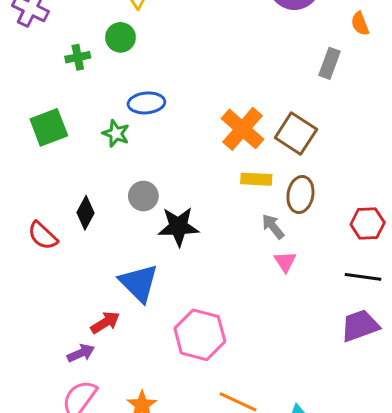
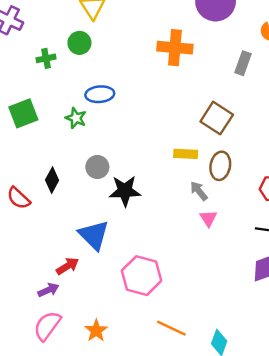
orange cross: (243, 129) -> (175, 48), moved, turned -36

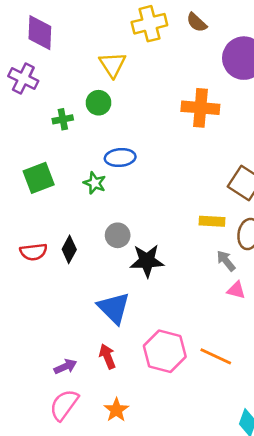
red semicircle: (19, 198) -> (33, 252), moved, turned -50
pink triangle: (208, 218) -> (236, 290), turned -42
red arrow: (68, 266) -> (107, 356), moved, turned -80
orange line: (171, 328) -> (216, 356), moved

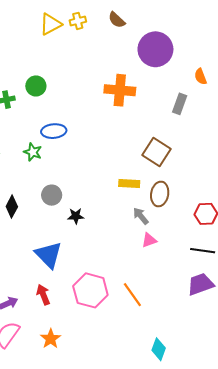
yellow cross: (149, 24) -> (78, 21), size x0.6
yellow triangle: (113, 64) -> (51, 24), moved, turned 35
black star: (147, 261) -> (76, 216), size x0.6
pink triangle: (236, 290) -> (149, 240), turned -35
orange line: (216, 356) -> (132, 295), turned 30

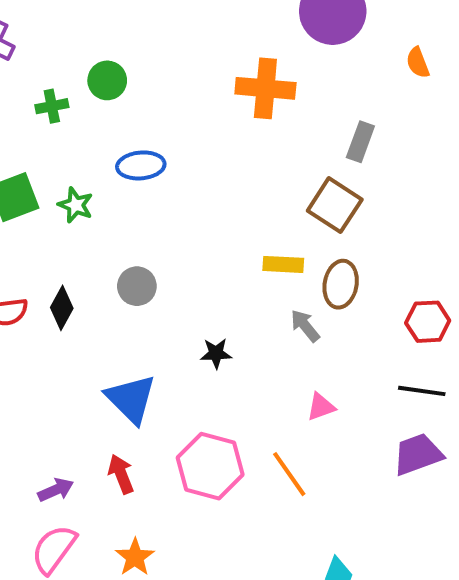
gray rectangle: (180, 104) -> (360, 142), moved
green star: (33, 152) -> (76, 205), moved
black star: (76, 216) -> (216, 353), moved
pink triangle: (149, 240) -> (321, 407), moved

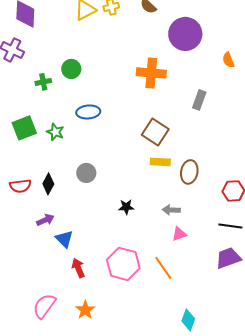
brown square: (335, 205) -> (155, 132), moved
gray arrow: (305, 326) -> (171, 210), moved, turned -48
blue triangle: (131, 399) -> (64, 239), moved, size x0.7
purple arrow: (56, 490) -> (45, 220), moved

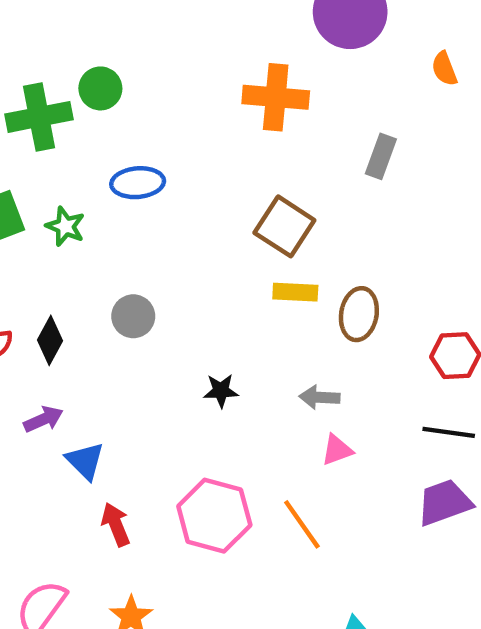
green cross: (43, 82) -> (39, 117), size x1.8

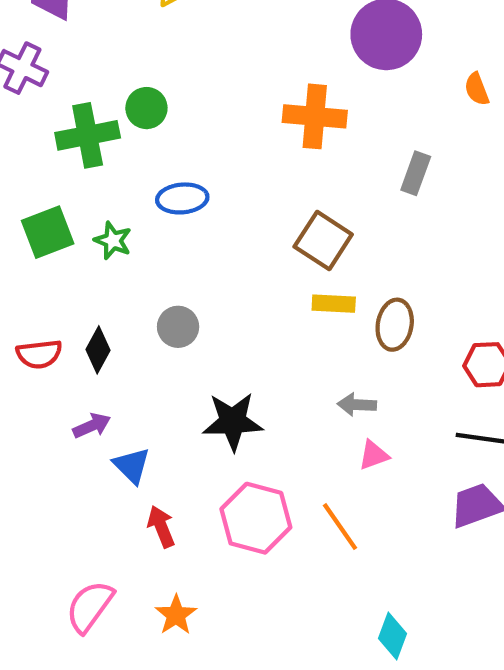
black star: (221, 391) -> (233, 421), moved, size x1.8

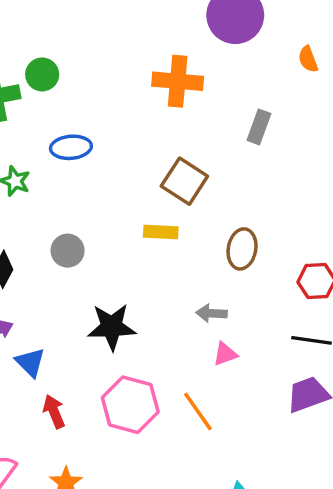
yellow rectangle: (334, 304) -> (161, 232), moved

